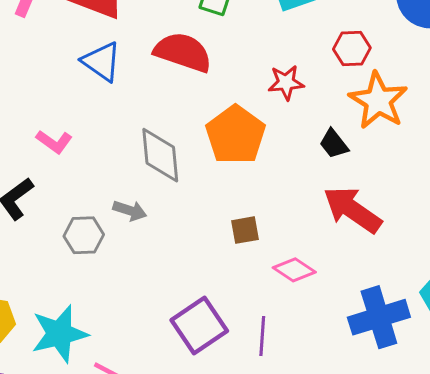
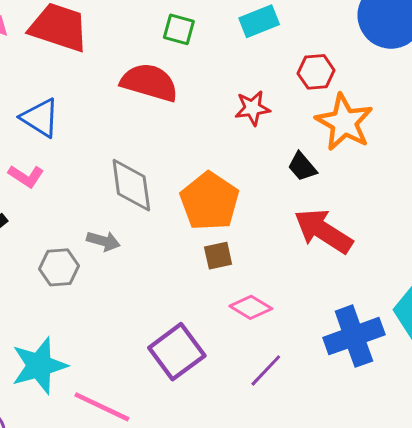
blue triangle: (102, 62) -> (40, 118), moved
orange pentagon: (235, 135) -> (210, 201), moved
pink diamond: (294, 270) -> (251, 307), moved
purple line: (262, 336) -> (266, 370), moved, turned 42

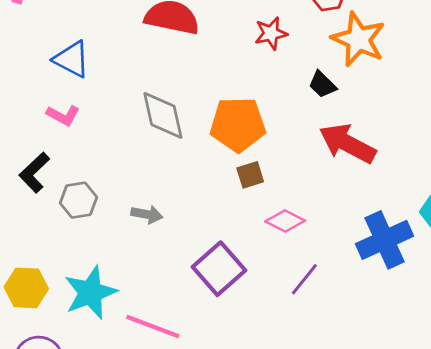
orange pentagon: (210, 201) -> (238, 124), turned -30
gray arrow: (103, 241) -> (147, 214), moved
gray hexagon: (59, 267) -> (78, 200), moved

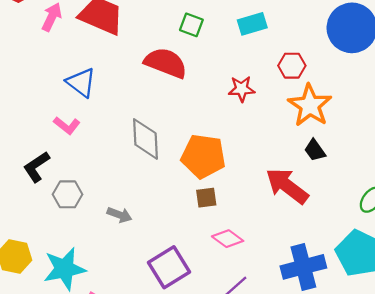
black trapezoid: (322, 85) -> (315, 150), moved

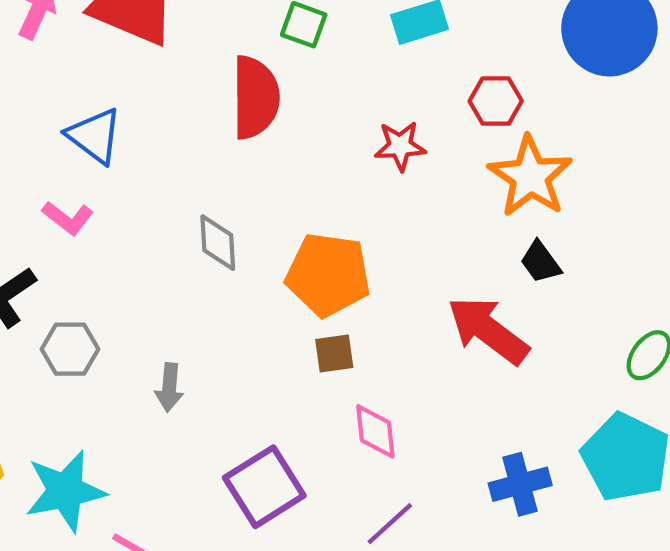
red semicircle: (166, 63) -> (255, 97), turned 69
gray diamond: (145, 139) -> (218, 243), size x0.7
gray arrow: (119, 215) -> (169, 387), turned 75
pink diamond: (228, 239) -> (375, 431), turned 48
blue cross: (303, 267) -> (520, 484), size x0.7

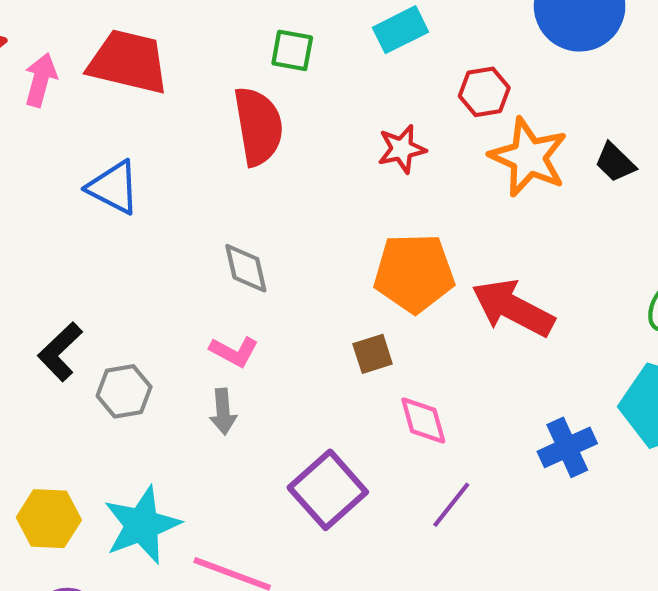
pink L-shape: (68, 218) -> (234, 352), moved
black trapezoid: (541, 262) -> (615, 162), moved
orange pentagon: (328, 275) -> (414, 273), moved

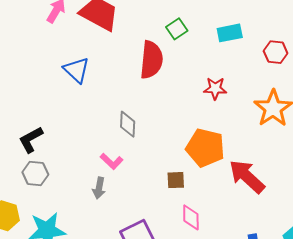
green square: (292, 50) -> (177, 29), turned 30
red hexagon: (484, 92) -> (276, 52), moved
gray hexagon: (124, 391) -> (35, 173), moved

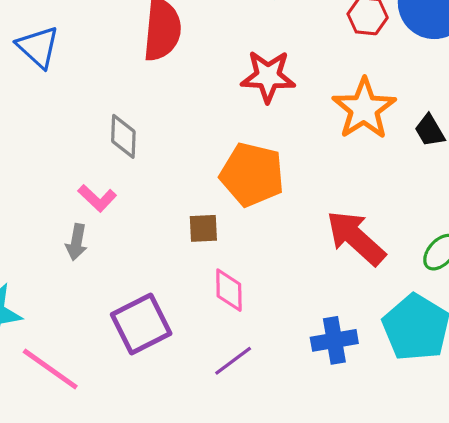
red star: (215, 88) -> (268, 76), size x1.4
red arrow: (247, 176) -> (356, 238), moved

